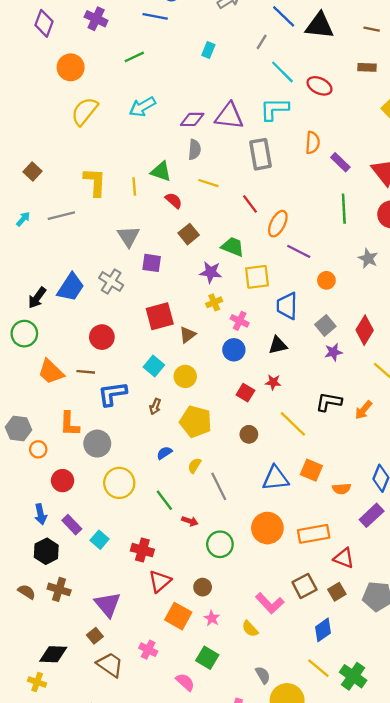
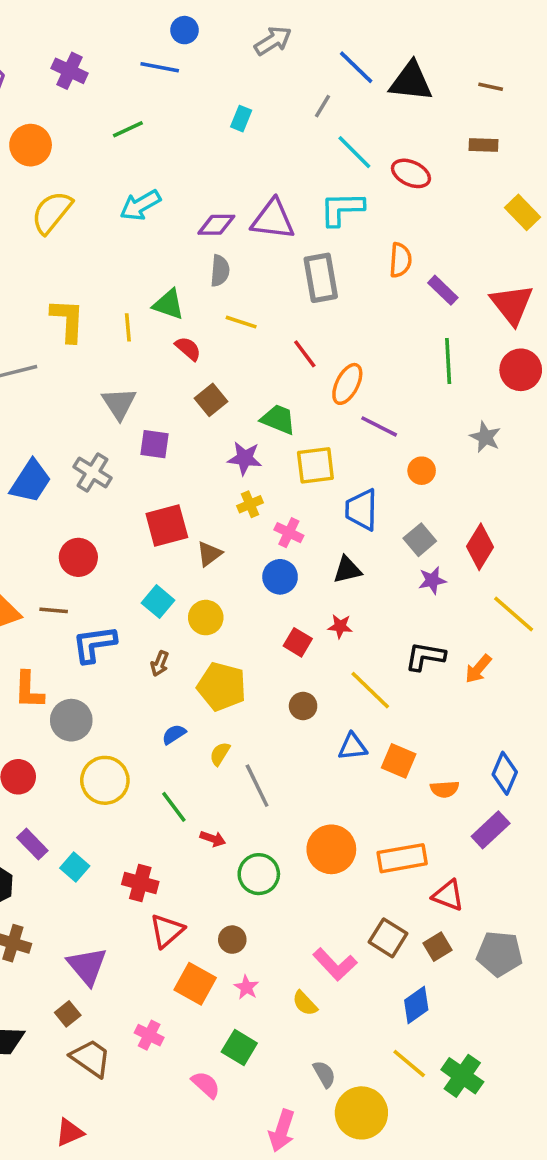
blue triangle: (276, 478) -> (353, 747), moved, size x0.7
brown square: (304, 586) -> (388, 938), turned -30

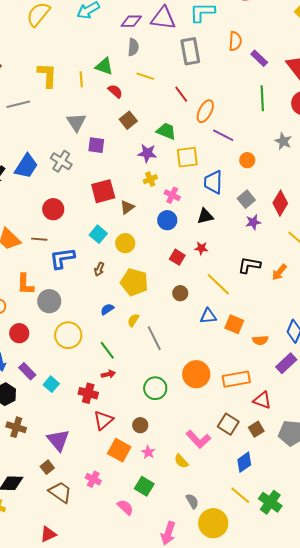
red arrow: (213, 839) -> (108, 374), moved, turned -32

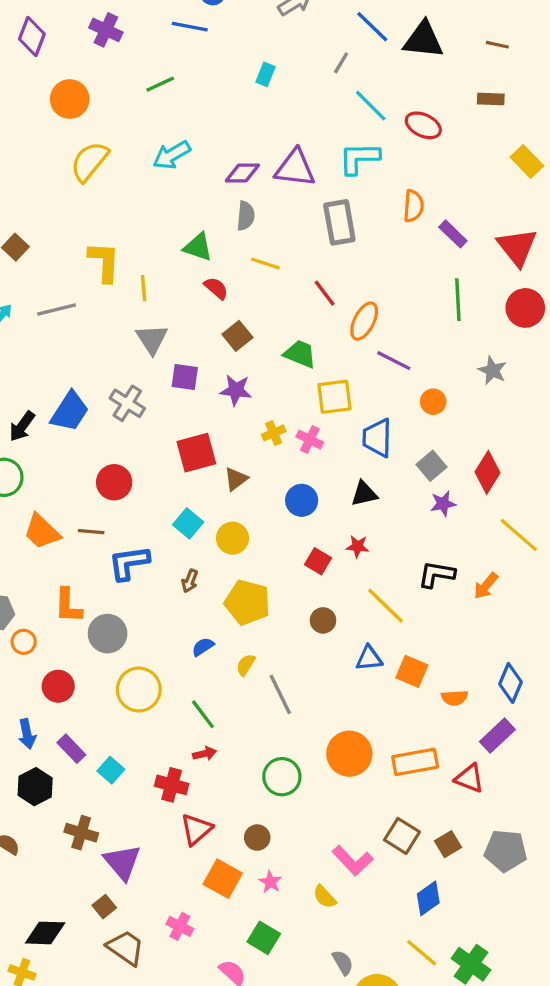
yellow line: (81, 79) -> (144, 288), moved
purple star: (147, 153) -> (236, 390), moved
pink cross: (172, 195) -> (310, 439), moved
red triangle: (262, 400) -> (469, 778), moved
brown cross: (16, 427) -> (81, 833), moved

